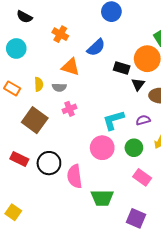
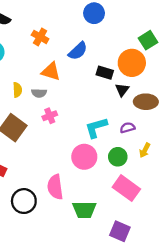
black circle: (49, 163) -> (24, 201), moved
pink rectangle: (142, 177) -> (126, 188), size x1.4

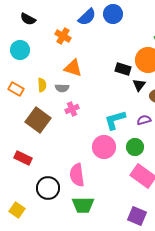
blue semicircle: (78, 51) -> (87, 17), moved
green trapezoid: (84, 210) -> (83, 205), moved

